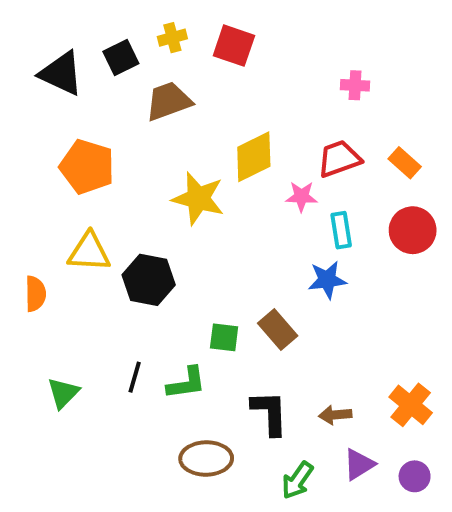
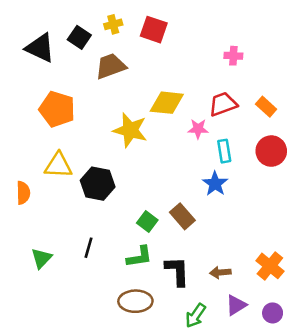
black square: (121, 57) -> (79, 37), turned -30
yellow diamond: (254, 157) -> (167, 103), turned 32
blue star: (327, 280) -> (215, 184), turned -30
green square: (224, 337) -> (147, 222), turned 30
green L-shape: (186, 383) -> (139, 257), moved

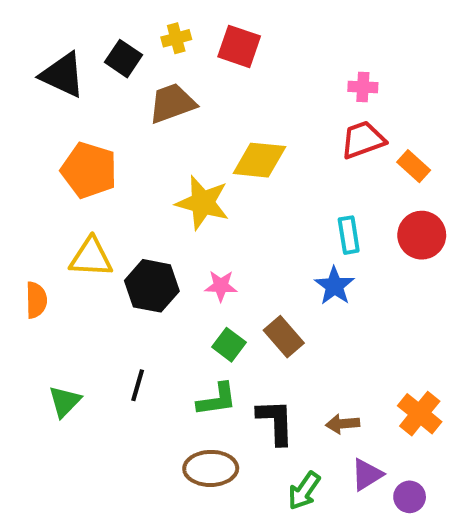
red trapezoid: (223, 104) -> (363, 140), moved
pink star: (198, 129) -> (221, 286), moved
purple circle: (273, 313) -> (410, 497), moved

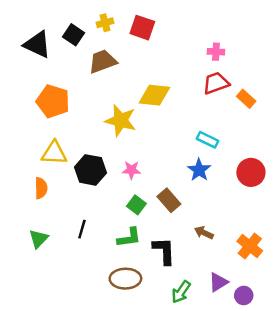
cyan rectangle: (349, 235) -> (208, 140), turned -55
red circle: (422, 235) -> (251, 172), moved
orange semicircle: (36, 300) -> (41, 188), moved
brown arrow: (343, 424) -> (204, 233), moved, turned 30

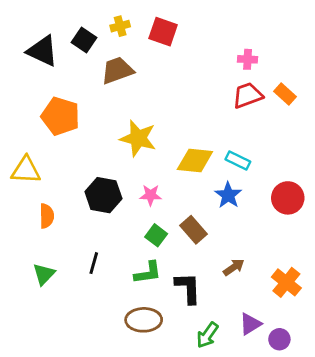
yellow diamond: (154, 95) -> (195, 160), moved
orange rectangle: (246, 99) -> (285, 94), moved
yellow triangle: (54, 153) -> (26, 170), moved
brown arrow: (204, 233) -> (234, 267), turned 120

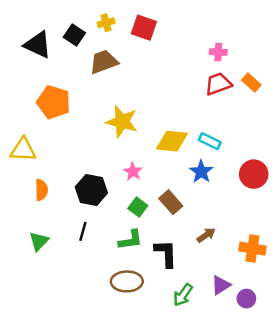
black hexagon: (103, 195) -> (91, 190), moved
pink star: (151, 195) -> (133, 172), turned 30
orange cross: (286, 282) -> (252, 249), turned -30

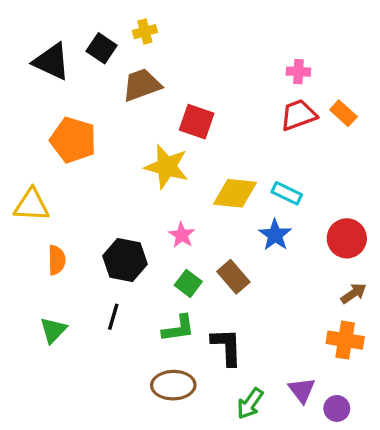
red square: (144, 28) -> (197, 122), moved
brown arrow: (206, 235) -> (353, 293), moved
purple triangle: (221, 285) -> (302, 390), turned -35

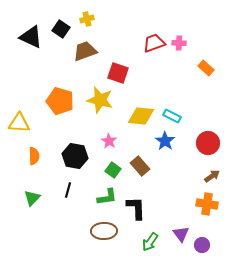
red trapezoid: (298, 115) -> (154, 43), moved
orange pentagon: (73, 140) -> (60, 101), moved

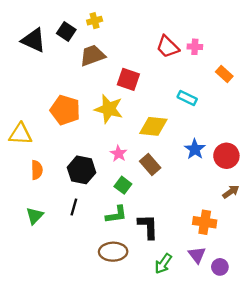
red trapezoid: (154, 43) -> (168, 47), turned -115
cyan rectangle: (172, 116) -> (187, 98), moved
blue star: (165, 141) -> (195, 149), moved
brown rectangle: (140, 166) -> (150, 164), moved
orange cross: (207, 204) -> (205, 222), moved

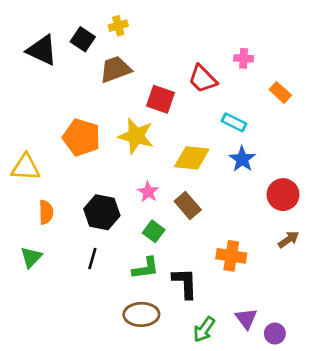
red trapezoid: (168, 47) -> (203, 79), moved
blue star: (195, 149) -> (242, 159), moved
green triangle: (35, 216) -> (31, 257), moved
orange cross: (205, 222) -> (231, 256), moved

